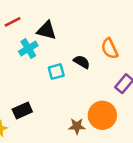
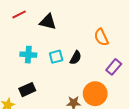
cyan cross: (28, 49) -> (28, 55), moved, turned 35
black semicircle: (82, 62) -> (76, 58), moved, turned 88

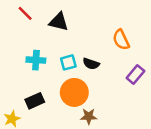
red line: (19, 15) -> (25, 13), turned 72
black semicircle: (76, 58) -> (91, 64), turned 80
orange circle: (95, 94) -> (74, 92), moved

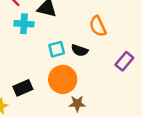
orange semicircle: (121, 40) -> (98, 26), moved
cyan cross: (36, 60) -> (24, 24), moved

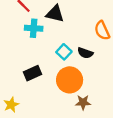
cyan square: (57, 49) -> (64, 52), turned -32
black rectangle: (23, 88) -> (33, 73), moved

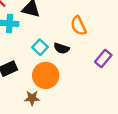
brown star: (83, 102) -> (32, 98), moved

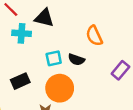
cyan square: (40, 47) -> (54, 58), turned 35

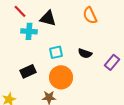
orange semicircle: (94, 36) -> (90, 15), moved
black semicircle: (76, 60) -> (85, 53), moved

